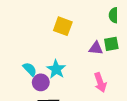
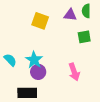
purple triangle: (96, 48) -> (70, 15), moved
purple circle: (41, 82) -> (38, 72), moved

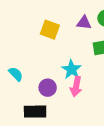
cyan star: (34, 60) -> (72, 69), moved
pink arrow: (74, 72) -> (76, 87), moved, turned 30

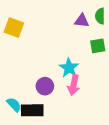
yellow square: (50, 30) -> (14, 28), moved
cyan semicircle: (16, 74) -> (14, 105), moved

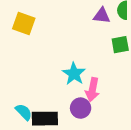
cyan star: (69, 68) -> (74, 74), moved
purple circle: (45, 86) -> (81, 108), moved

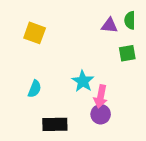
purple circle: (81, 108) -> (101, 114), moved
cyan semicircle: (24, 112) -> (35, 89), moved, turned 66

